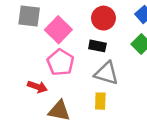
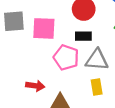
pink square: (58, 30) -> (44, 28), turned -30
pink pentagon: (60, 62) -> (66, 57), moved

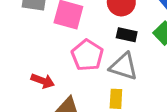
black rectangle: (83, 36) -> (127, 35), moved

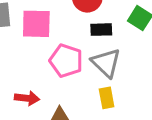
gray triangle: (124, 66) -> (106, 63), turned 40

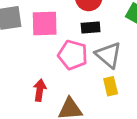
black rectangle: (101, 30) -> (91, 28), moved
red arrow: (27, 98) -> (40, 90), turned -85

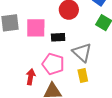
black rectangle: (91, 28) -> (58, 37), moved
pink pentagon: (73, 55) -> (53, 64), moved

